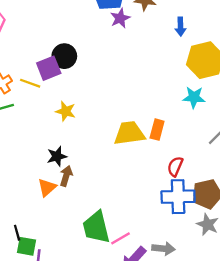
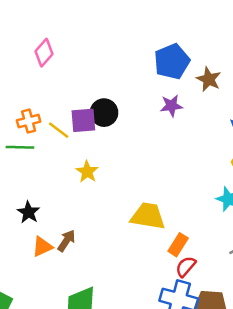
purple star: (120, 18) -> (171, 106), moved
orange rectangle: (157, 130) -> (178, 245), moved
black star: (57, 156) -> (28, 212), moved, turned 30

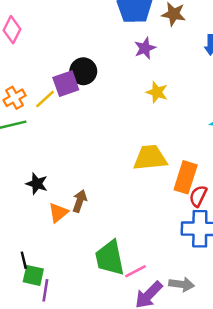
yellow line: (59, 130) -> (45, 99), turned -65
yellow star: (87, 172) -> (157, 92), moved
orange rectangle: (178, 245) -> (186, 177), size x1.4

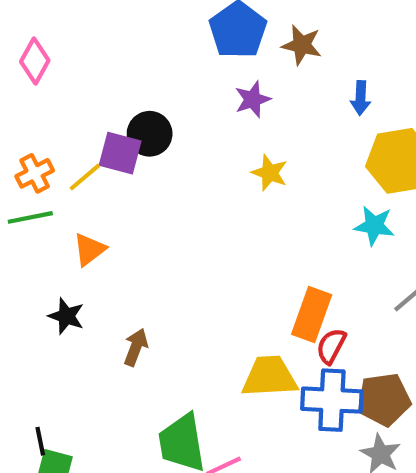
purple square: (66, 84) -> (120, 153), turned 32
yellow trapezoid: (150, 158) -> (269, 377), moved
orange triangle: (58, 213) -> (89, 249), moved

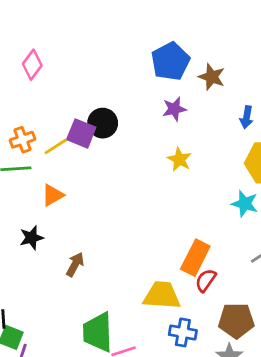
black star: (66, 316) -> (31, 238), turned 30
blue cross: (332, 400) -> (183, 332), moved, size x0.7

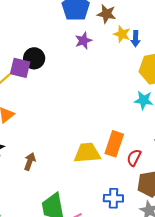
yellow star: (179, 159) -> (122, 34), moved
red semicircle: (206, 280) -> (134, 158), moved
yellow trapezoid: (162, 295) -> (87, 153), moved

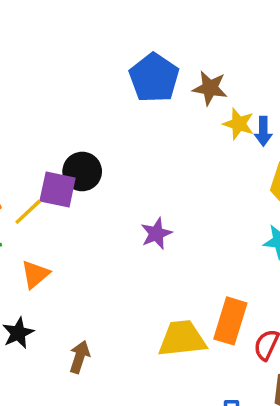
purple star: (83, 41) -> (156, 233), moved

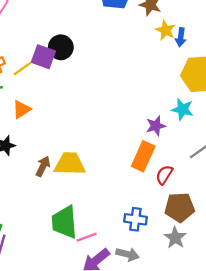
purple star: (156, 233) -> (156, 126), moved
yellow trapezoid: (182, 339) -> (70, 164), moved

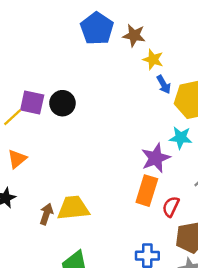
blue arrow: (181, 37) -> (164, 84), moved, turned -30
black circle: (61, 47) -> (62, 103), moved
purple star: (156, 126) -> (156, 158), size x1.4

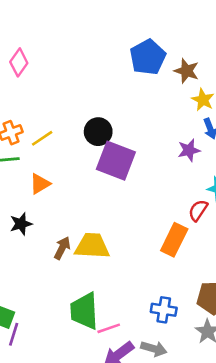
purple square: (32, 103) -> (116, 161), moved, size x1.4
purple star: (156, 158) -> (189, 150), moved, size x0.7
red semicircle: (171, 207) -> (198, 210), moved

